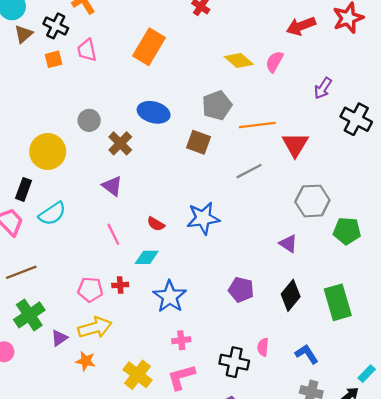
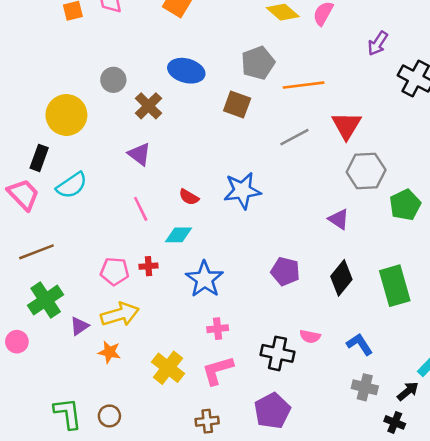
red triangle: (295, 145) -> (347, 125), moved
green pentagon: (347, 231) -> (405, 205), turned -30
pink semicircle: (263, 347) -> (310, 336), turned -84

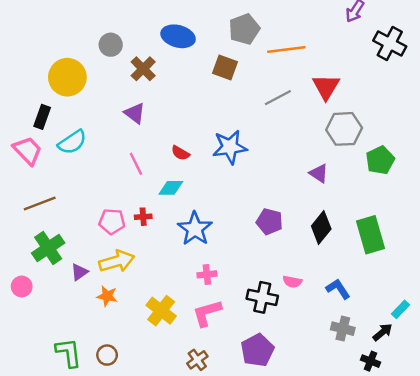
brown cross: (207, 421) -> (197, 360), turned -30

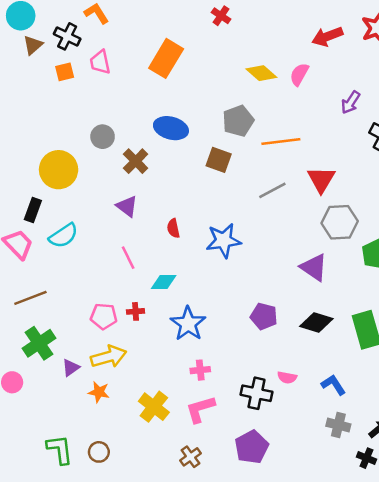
red semicircle: (180, 153) -> (173, 228), moved, turned 48
purple triangle: (319, 173) -> (314, 267), size x1.4
black diamond: (321, 228) -> (316, 322), turned 68

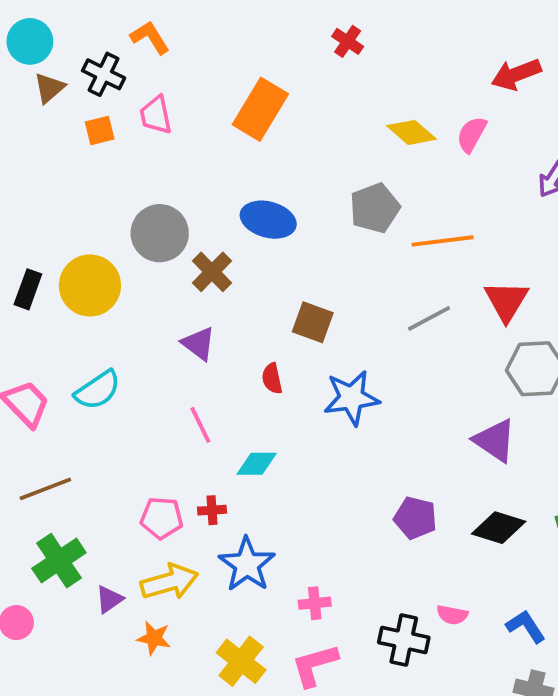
gray circle: (103, 137) -> (160, 233), size x1.5
brown square: (219, 160) -> (313, 322), moved
black rectangle: (33, 210) -> (28, 289), moved
blue star: (188, 324) -> (247, 564), moved

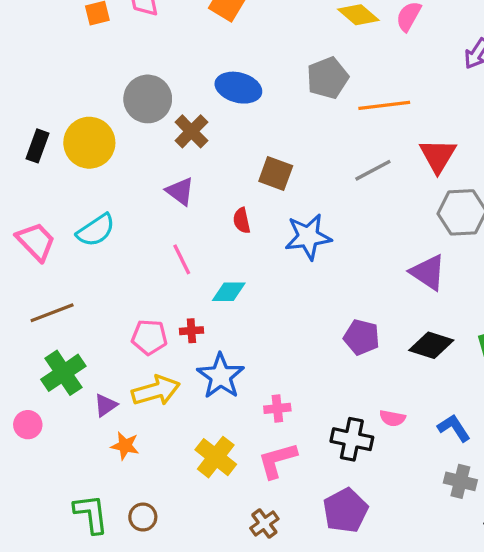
orange star: (154, 638) -> (125, 446), moved

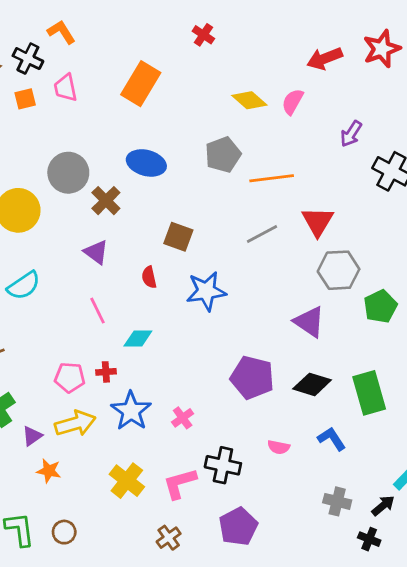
purple pentagon: (362, 337) -> (252, 377), size x1.4
pink cross: (277, 408) -> (183, 418), moved, turned -30
blue L-shape: (454, 428) -> (332, 439), moved
black cross: (352, 439) -> (223, 465), moved

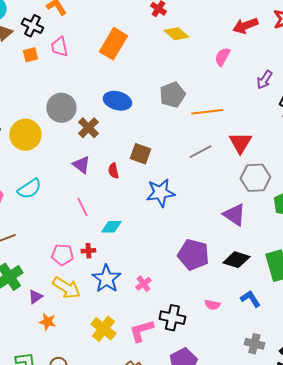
yellow diamond: (249, 100) -> (176, 34), moved
red semicircle: (149, 277) -> (113, 171), moved
yellow arrow: (75, 423) -> (66, 288), turned 48

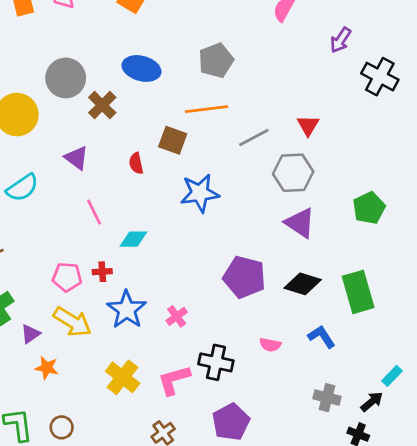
orange line: (207, 112) -> (206, 109), moved
red triangle: (240, 143) -> (308, 125), size x0.7
purple triangle: (81, 165) -> (76, 158), moved
gray hexagon: (255, 178) -> (293, 173), moved

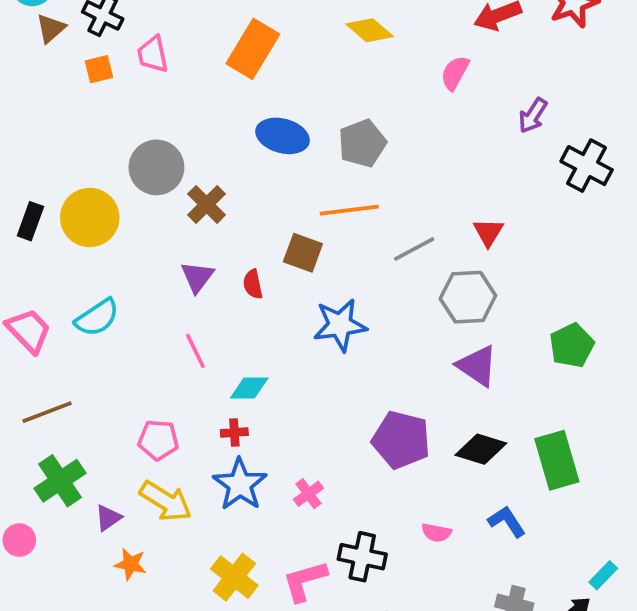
blue ellipse: (141, 68) -> (283, 136), moved
purple triangle: (76, 158) -> (197, 277), moved, turned 30
red cross: (102, 272) -> (234, 433), moved

